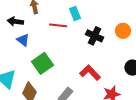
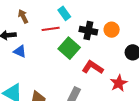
orange circle: (123, 31) -> (112, 30), moved
green square: (43, 63) -> (69, 48), moved

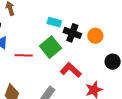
cyan rectangle: (64, 13) -> (54, 22), moved, turned -48
red line: (51, 29) -> (24, 55), moved

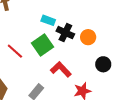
red line: (24, 55) -> (15, 51), turned 36

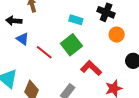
black cross: (65, 33) -> (106, 12), moved

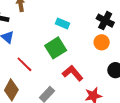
black cross: (106, 12) -> (105, 21), moved
red line: (44, 52) -> (24, 64), moved

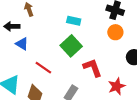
red L-shape: (73, 73) -> (92, 68), turned 30

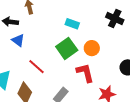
orange circle: (115, 32) -> (92, 48), moved

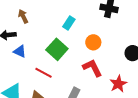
cyan rectangle: (72, 24) -> (69, 23), turned -64
green square: (67, 48) -> (57, 49), moved

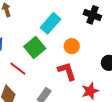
cyan rectangle: (69, 23) -> (51, 23), size x1.5

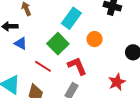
red L-shape: (67, 71) -> (77, 66), moved

